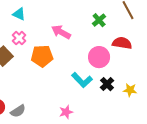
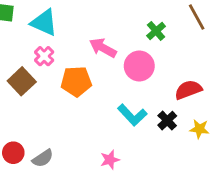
cyan triangle: (19, 14) -> (44, 23), size x1.5
red semicircle: (122, 43) -> (188, 90), moved, turned -30
pink circle: (99, 57) -> (139, 66), moved

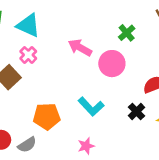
orange pentagon: (76, 81) -> (47, 116), moved
cyan L-shape: (132, 115) -> (91, 107), moved

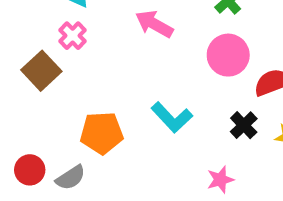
pink circle: (112, 64) -> (228, 55), moved
pink star: (86, 146) -> (220, 180), moved

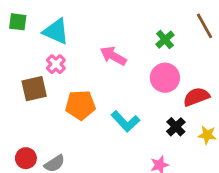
brown square: (41, 71) -> (34, 89), turned 30
orange pentagon: (102, 133) -> (80, 105), moved

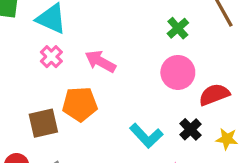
pink arrow: (113, 56) -> (100, 61), moved
brown square: (34, 89) -> (43, 123), moved
cyan L-shape: (125, 121) -> (146, 136), moved

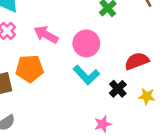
pink circle: (178, 72) -> (86, 43), moved
cyan L-shape: (146, 136) -> (86, 75), moved

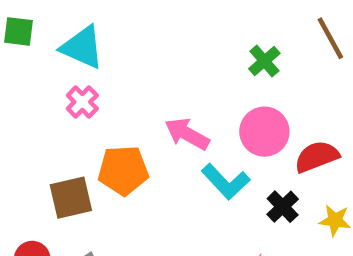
pink arrow: (46, 35) -> (187, 134), moved
pink circle: (86, 43) -> (264, 132), moved

